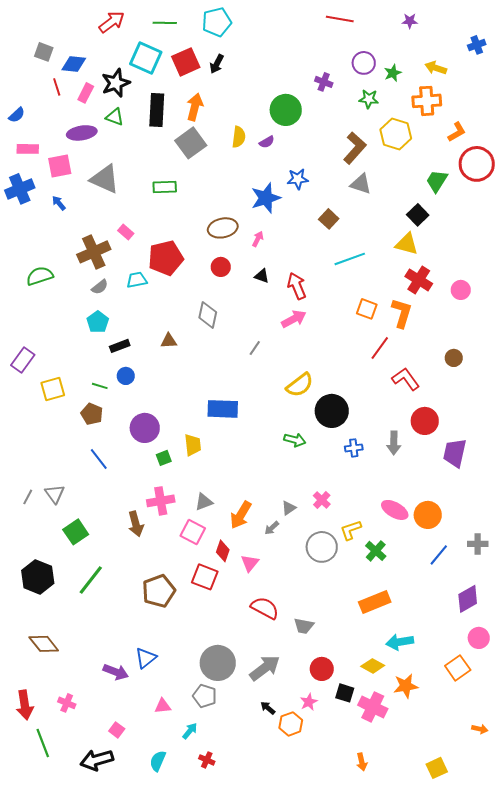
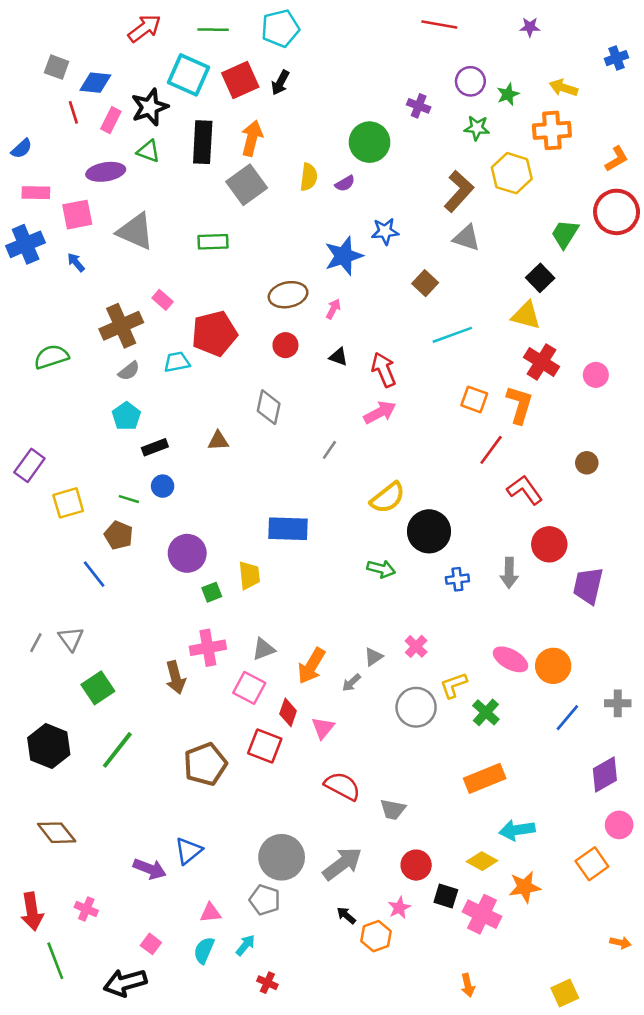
orange L-shape: (457, 132) -> (617, 159), moved
blue line: (99, 459) -> (94, 574), moved
cyan semicircle: (158, 761) -> (204, 950), moved

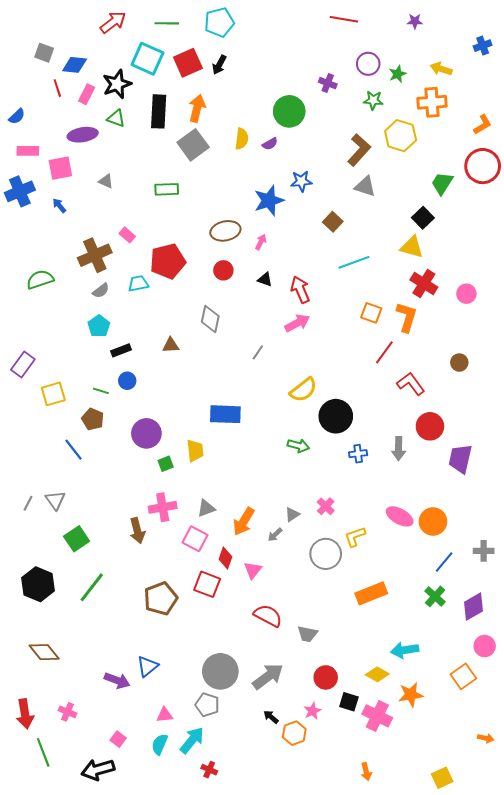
gray triangle: (135, 231) -> (106, 181), size x0.5
green cross: (486, 712) -> (435, 596), moved
orange rectangle: (485, 778) -> (371, 593), moved
cyan arrow: (245, 945) -> (192, 740), size x1.6

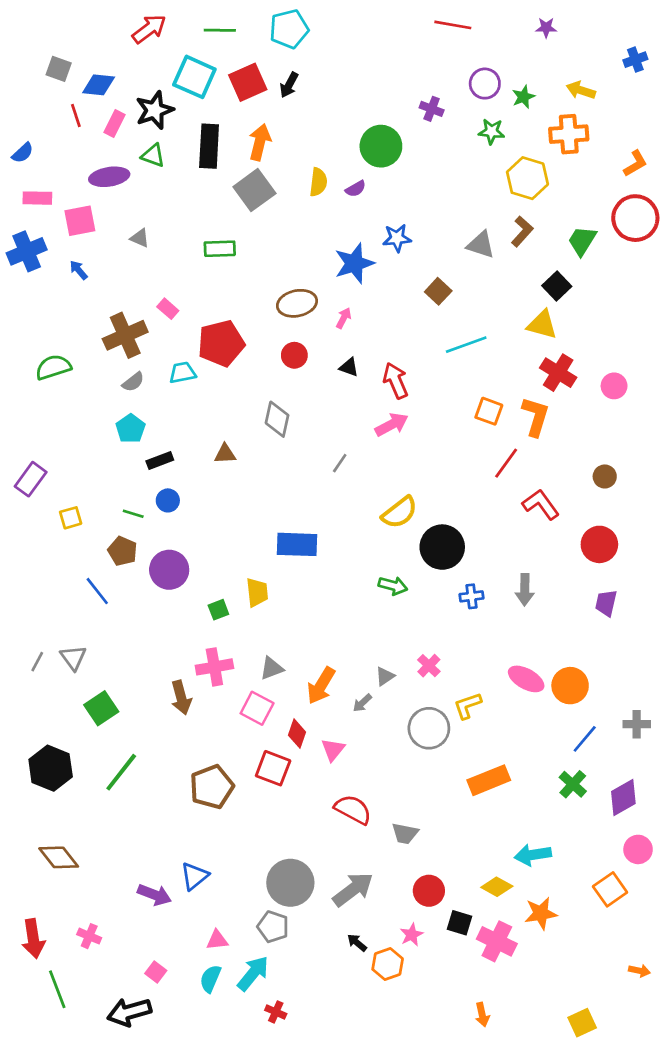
brown L-shape: (359, 150) -> (522, 231), moved, size x0.7
yellow square: (53, 394) -> (71, 518), size x0.7
red circle: (430, 426) -> (599, 544), moved
purple circle: (146, 433) -> (169, 570), moved
purple trapezoid: (460, 459) -> (606, 603), size x0.7

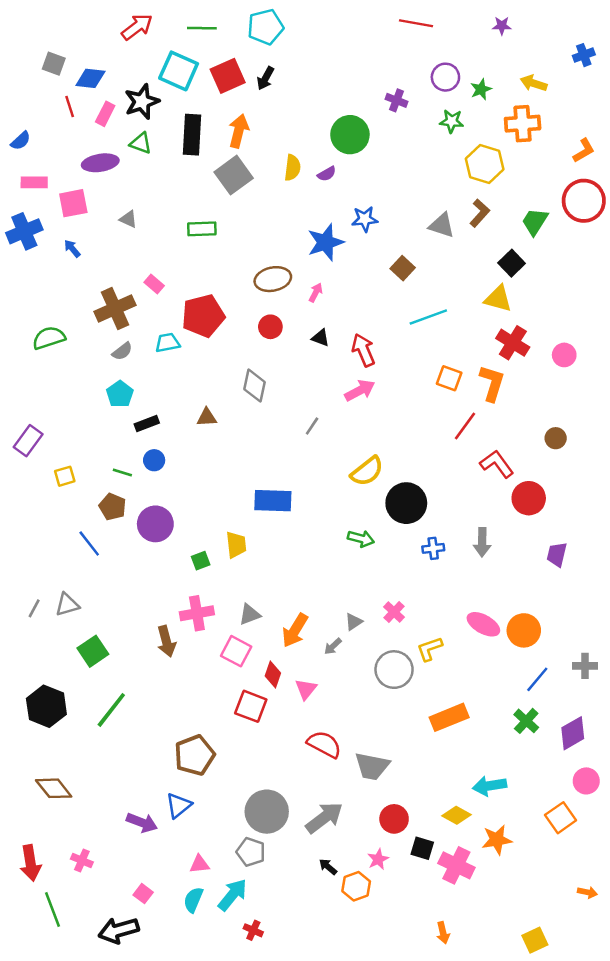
red circle: (599, 544) -> (529, 498), moved
gray triangle: (73, 658) -> (67, 605), turned 50
brown pentagon: (212, 787) -> (195, 755), moved
gray trapezoid: (405, 833) -> (372, 766), size x1.4

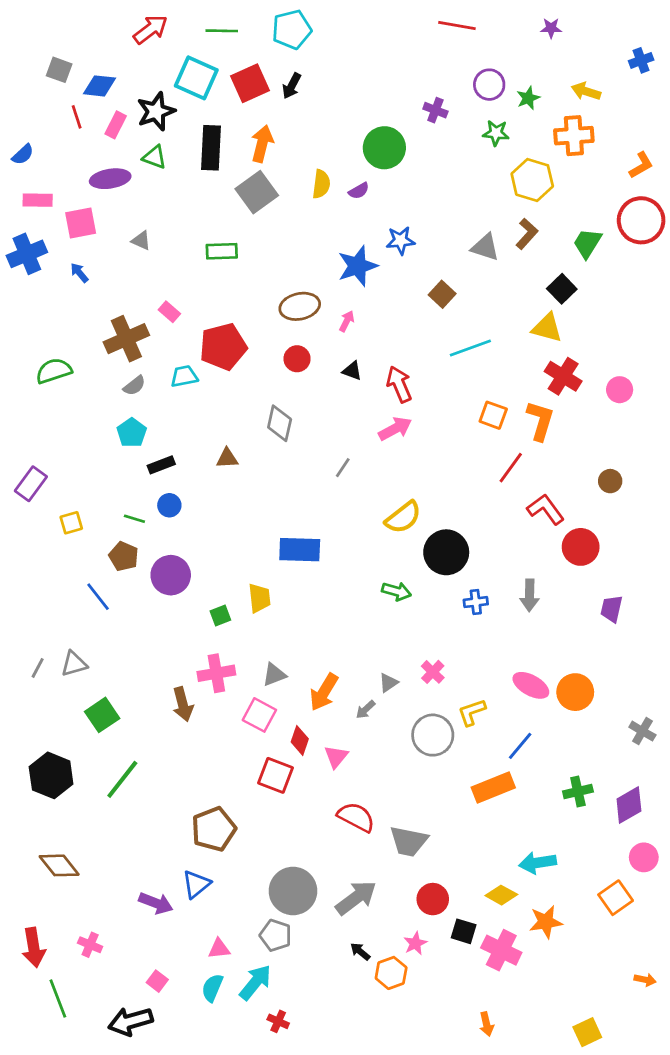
gray cross: (585, 666) -> (642, 731), turned 30
blue line: (537, 679) -> (520, 746), moved
green cross: (526, 721) -> (578, 792), turned 35

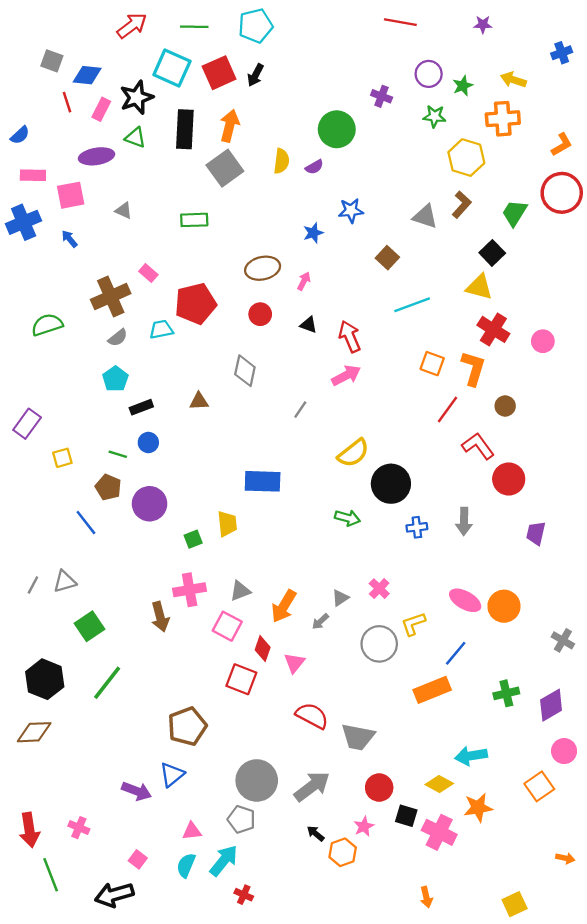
blue star: (357, 266) -> (313, 233), size x0.6
brown circle: (610, 481) -> (505, 406), moved
brown diamond: (59, 865) -> (34, 732), moved, turned -54

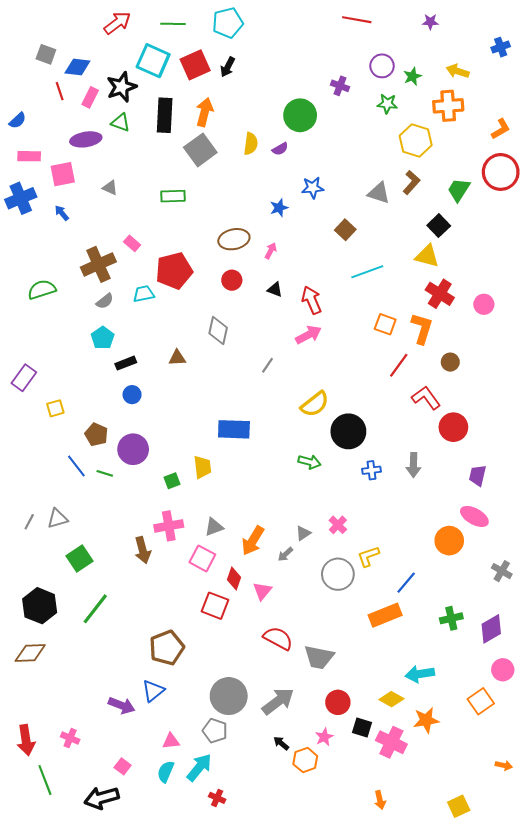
green line: (118, 454) -> (105, 473), moved
pink ellipse: (465, 600) -> (474, 516), moved

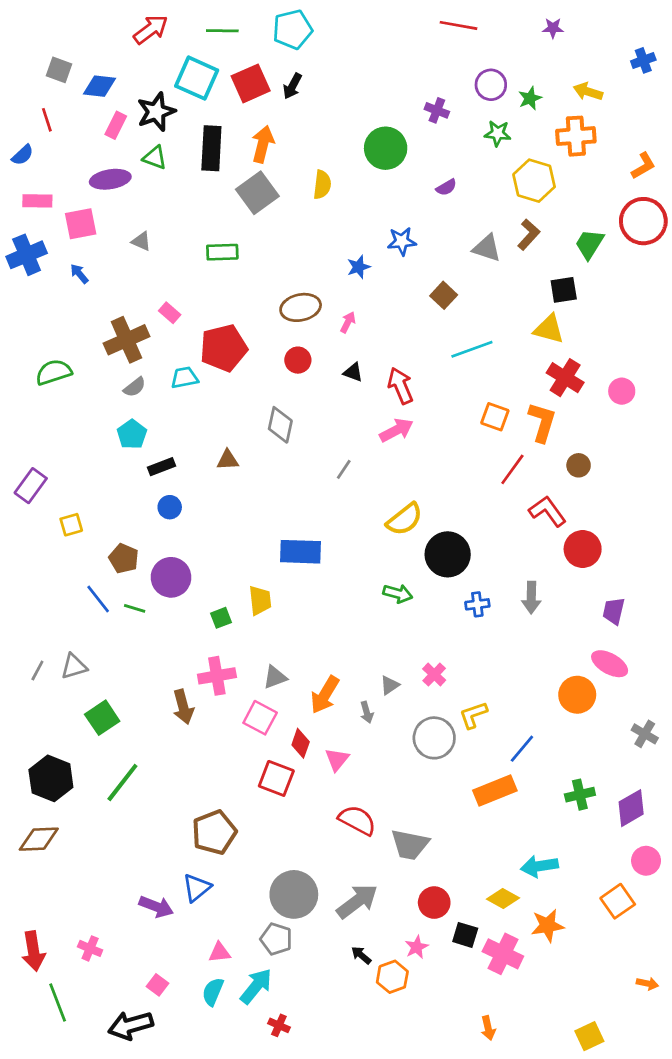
red line: (60, 91) -> (47, 120), moved
purple semicircle: (280, 149) -> (446, 187), moved
black square: (439, 226) -> (564, 290), turned 35
gray arrow: (285, 554) -> (367, 712), turned -63

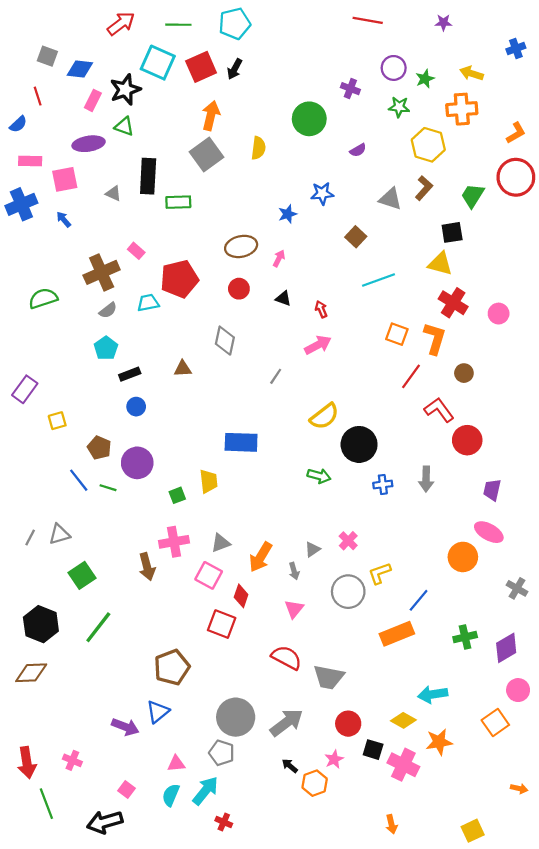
black rectangle: (211, 148) -> (148, 176), moved
red arrow: (400, 386) -> (321, 309), size x0.6
pink triangle: (337, 760) -> (294, 609), moved

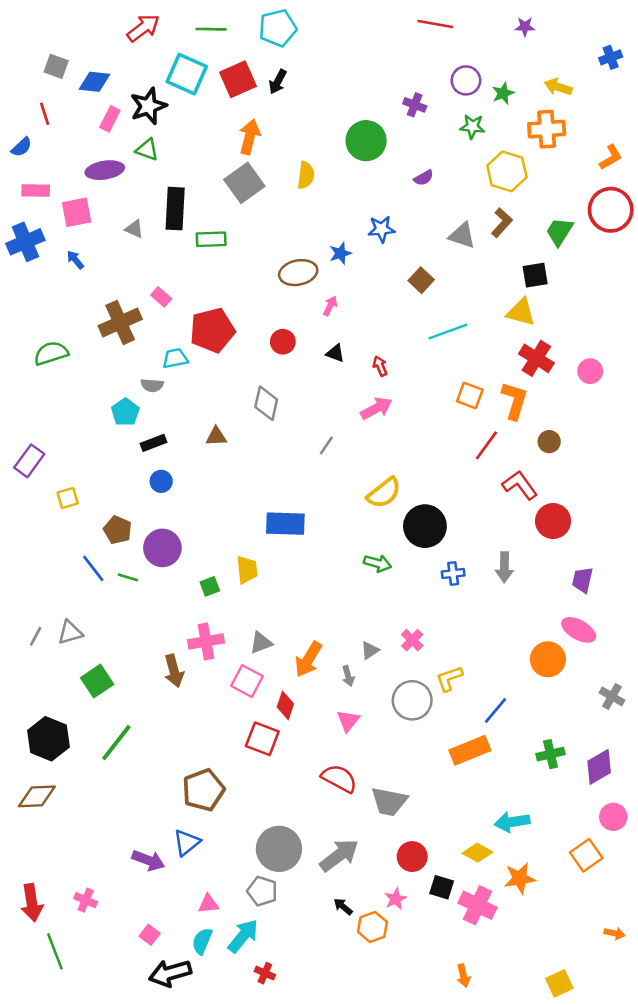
brown ellipse: (241, 246) -> (298, 273), moved
gray semicircle: (108, 310) -> (152, 385), moved, turned 42
black arrow: (105, 822) -> (170, 973), moved

